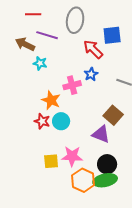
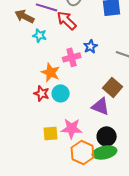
red arrow: (93, 49) -> (67, 20), moved

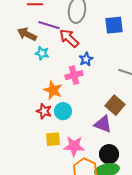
blue star: (91, 46) -> (86, 59), moved
yellow square: (51, 133) -> (53, 139), moved

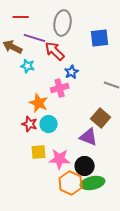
black circle: (109, 154) -> (85, 166), moved

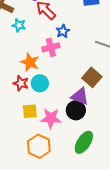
black circle: (85, 166) -> (76, 110), moved
orange hexagon: (71, 183) -> (39, 146), moved
green ellipse: (93, 183) -> (84, 142), turned -45

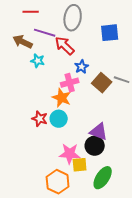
orange star: (30, 62) -> (62, 98), moved
brown square: (92, 77) -> (102, 83), moved
yellow square: (30, 111) -> (80, 165), moved

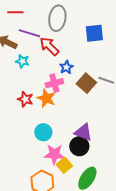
red star: (40, 119) -> (25, 99), moved
cyan circle: (59, 119) -> (43, 132), moved
yellow square: (80, 165) -> (64, 165), turned -35

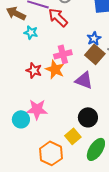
blue star: (66, 67) -> (94, 38), moved
cyan circle: (43, 132) -> (21, 119), moved
purple triangle: (83, 132) -> (84, 80), moved
pink star: (54, 154) -> (37, 109), moved

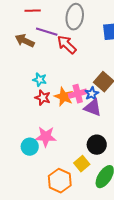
cyan star: (31, 32) -> (40, 80), moved
blue star: (94, 38) -> (92, 94), moved
pink cross: (63, 54) -> (78, 94), moved

